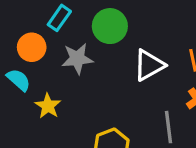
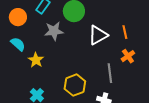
orange circle: (32, 47) -> (18, 17), moved

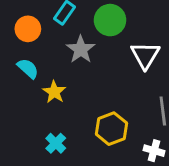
gray star: (54, 31) -> (81, 49), turned -30
white triangle: (98, 35) -> (145, 55), turned -30

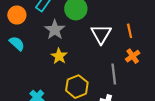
yellow star: (54, 92) -> (59, 56), moved

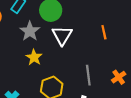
white triangle: (101, 34) -> (62, 35), moved
orange cross: (133, 56) -> (119, 77), moved

